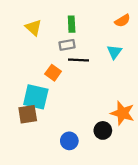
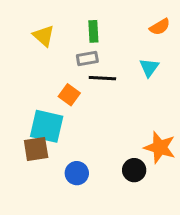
blue circle: (69, 141) -> (77, 173), moved

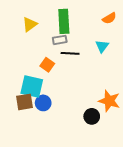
green rectangle: (93, 31) -> (64, 21), size x1.6
yellow triangle: (44, 36) -> (30, 24), turned 42
blue circle: (77, 173) -> (43, 103), moved

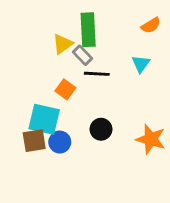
yellow triangle: (30, 24) -> (63, 44), moved
gray rectangle: (60, 40) -> (83, 55), turned 56
black circle: (92, 116) -> (101, 129), moved

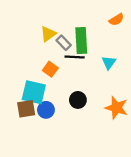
green rectangle: (88, 30) -> (81, 41), moved
cyan triangle: (141, 64) -> (109, 63), moved

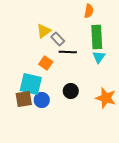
orange semicircle: (116, 20) -> (89, 11), moved, turned -48
green rectangle: (81, 41) -> (97, 37), moved

